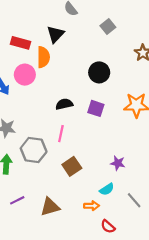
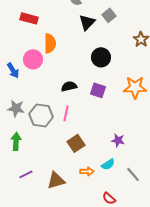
black triangle: (55, 34) -> (87, 22), moved
red rectangle: (20, 43) -> (29, 18), moved
gray hexagon: (34, 150) -> (41, 115), moved
orange arrow: (92, 206) -> (87, 171), moved

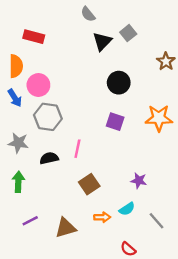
orange semicircle: (50, 43) -> (16, 66), moved
black semicircle: (69, 86) -> (49, 158), moved
gray hexagon: (41, 115) -> (48, 117), moved

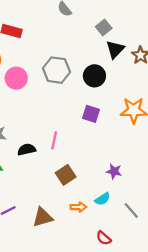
black triangle: (102, 41) -> (115, 49), moved
gray hexagon: (48, 117) -> (56, 70), moved

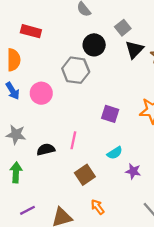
black circle: (94, 76) -> (94, 45), moved
pink circle: (16, 78) -> (41, 93), moved
cyan semicircle: (103, 199) -> (115, 153), moved
orange arrow: (78, 207) -> (98, 207), turned -126

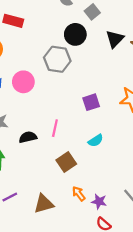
gray square: (123, 28) -> (92, 12), moved
purple square: (110, 114) -> (91, 102), turned -36
purple star: (133, 171) -> (99, 202), moved

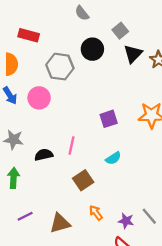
gray square: (92, 12) -> (120, 31), moved
gray hexagon: (57, 59) -> (60, 67), moved
purple star: (99, 202) -> (126, 221), moved

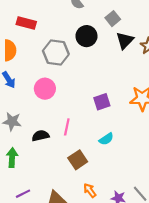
pink circle: (39, 98) -> (45, 89), moved

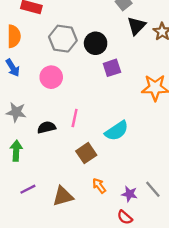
black circle: (86, 36) -> (96, 43), moved
purple square: (102, 102) -> (112, 68), moved
cyan semicircle: (106, 139) -> (117, 131), size x1.5

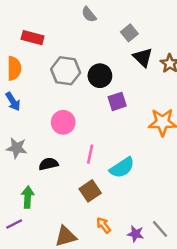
black triangle: (136, 26) -> (143, 57), turned -30
pink circle: (51, 77) -> (63, 122), moved
pink line: (75, 118) -> (90, 154), moved
green arrow: (16, 151) -> (28, 197), moved
purple line: (28, 189) -> (14, 224), moved

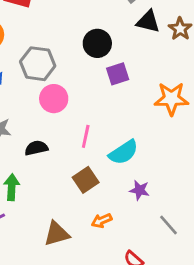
black triangle: (143, 57) -> (148, 22), turned -30
gray hexagon: (66, 71) -> (38, 64), moved
orange arrow: (104, 225) -> (102, 221), turned -77
purple star: (135, 234) -> (139, 190), moved

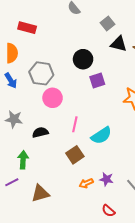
purple star: (139, 190) -> (106, 179), moved
brown triangle: (57, 234) -> (40, 193), moved

